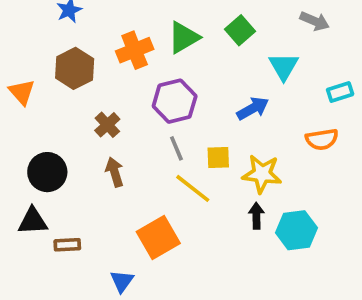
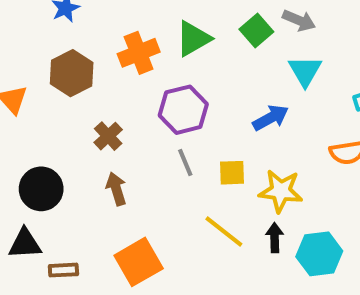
gray arrow: (315, 21) -> (299, 20), moved
yellow line: (193, 188) -> (224, 232), moved
orange square: (158, 238) -> (139, 262), moved

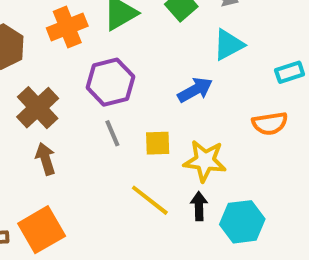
cyan triangle: (305, 71) -> (229, 45), turned 32
brown cross: (108, 136) -> (38, 108), size x1.5
orange square: (139, 262) -> (42, 230), moved

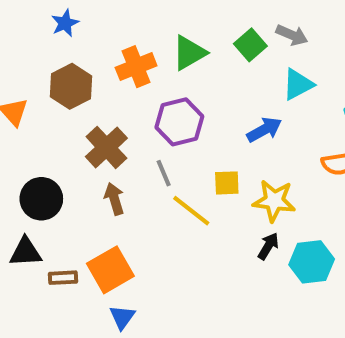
gray line: (112, 133) -> (164, 173), moved
yellow line: (150, 200) -> (191, 211), moved
black arrow: (199, 206) -> (268, 246), turned 32

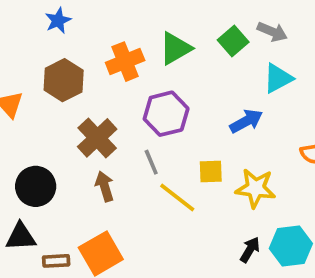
black arrow: (268, 246) -> (250, 250), moved

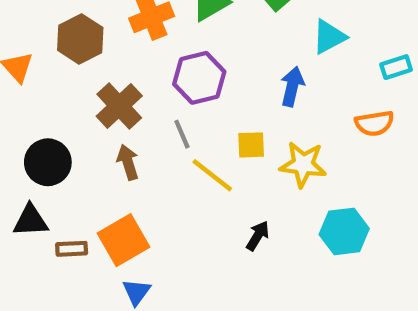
blue arrow: (246, 121) -> (292, 87), turned -48
black arrow: (250, 250) -> (258, 236), moved

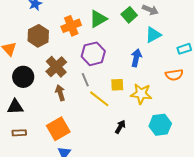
black circle: (48, 162) -> (23, 77), moved
black triangle: (31, 221) -> (15, 107), moved
brown rectangle: (72, 249) -> (19, 133), moved

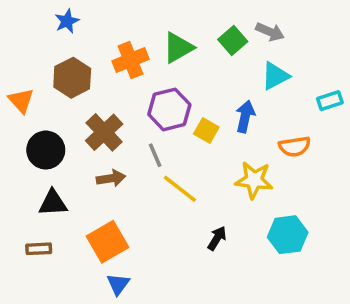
orange semicircle: (174, 75) -> (295, 146), moved
yellow square: (117, 85) -> (206, 131), moved, turned 32
brown arrow: (60, 93) -> (111, 178), turned 98
black triangle: (15, 107) -> (53, 203), moved

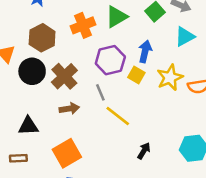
blue arrow: (245, 116) -> (145, 51), moved
black circle: (46, 150) -> (32, 71), moved
yellow star: (254, 180) -> (170, 78), moved, turned -30

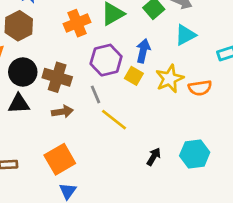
brown hexagon: (42, 38) -> (19, 26), moved
brown cross: (64, 76) -> (57, 77), turned -30
black triangle: (28, 126) -> (19, 104), moved
black arrow: (144, 151) -> (154, 157), moved

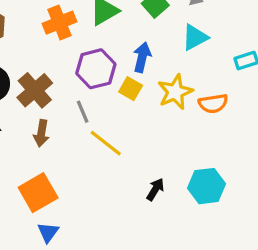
brown cross: (57, 77) -> (35, 90), turned 32
brown arrow: (62, 112) -> (41, 133), turned 108

